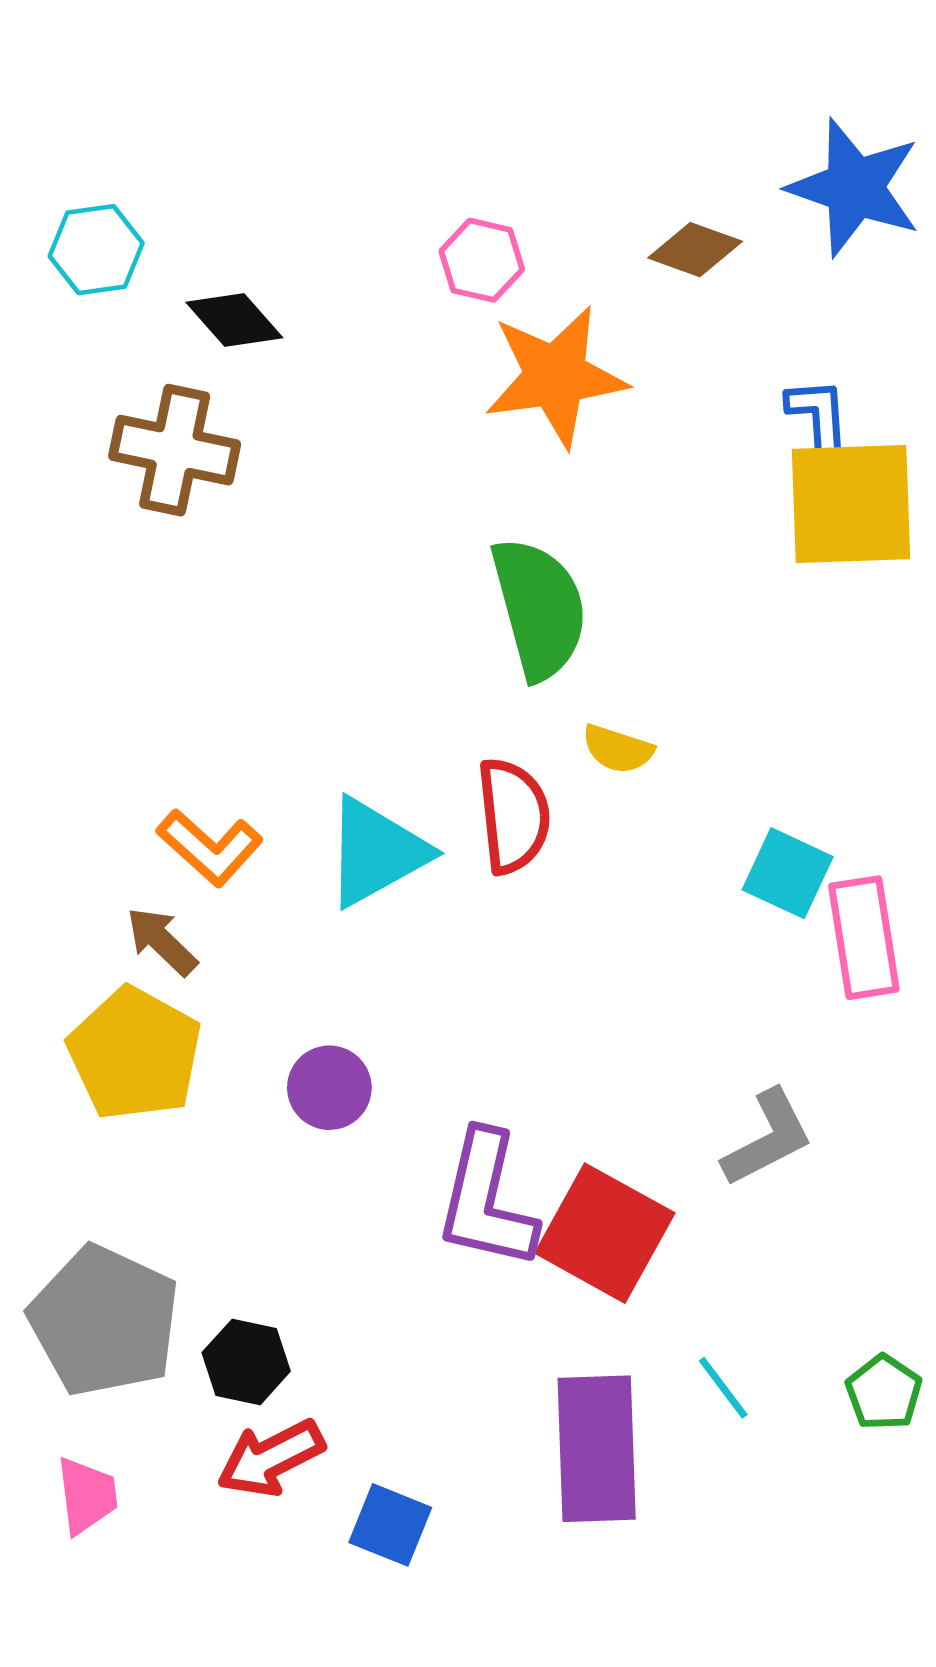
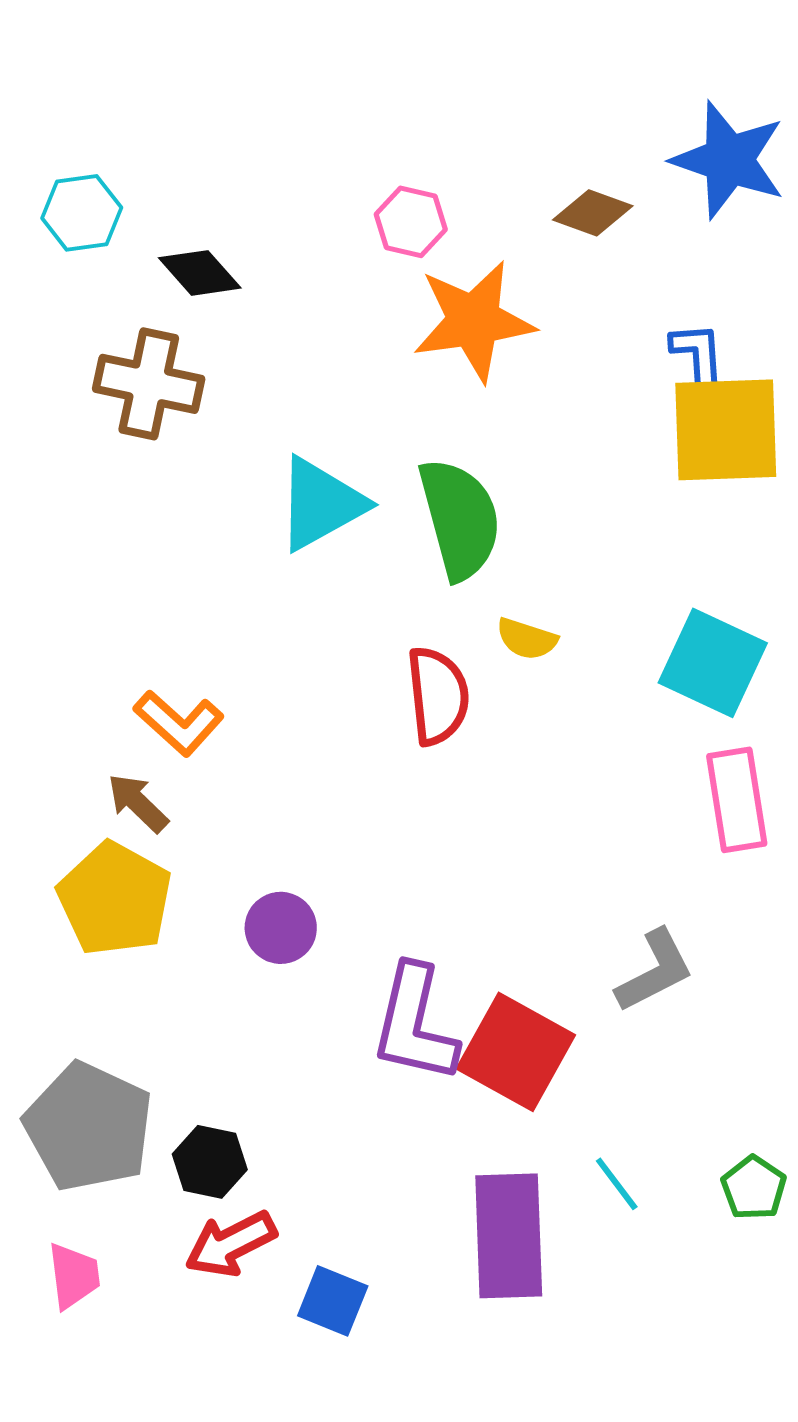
cyan triangle: (376, 852) -> (321, 504), moved
cyan square: (788, 873) -> (713, 663), moved, size x1.4

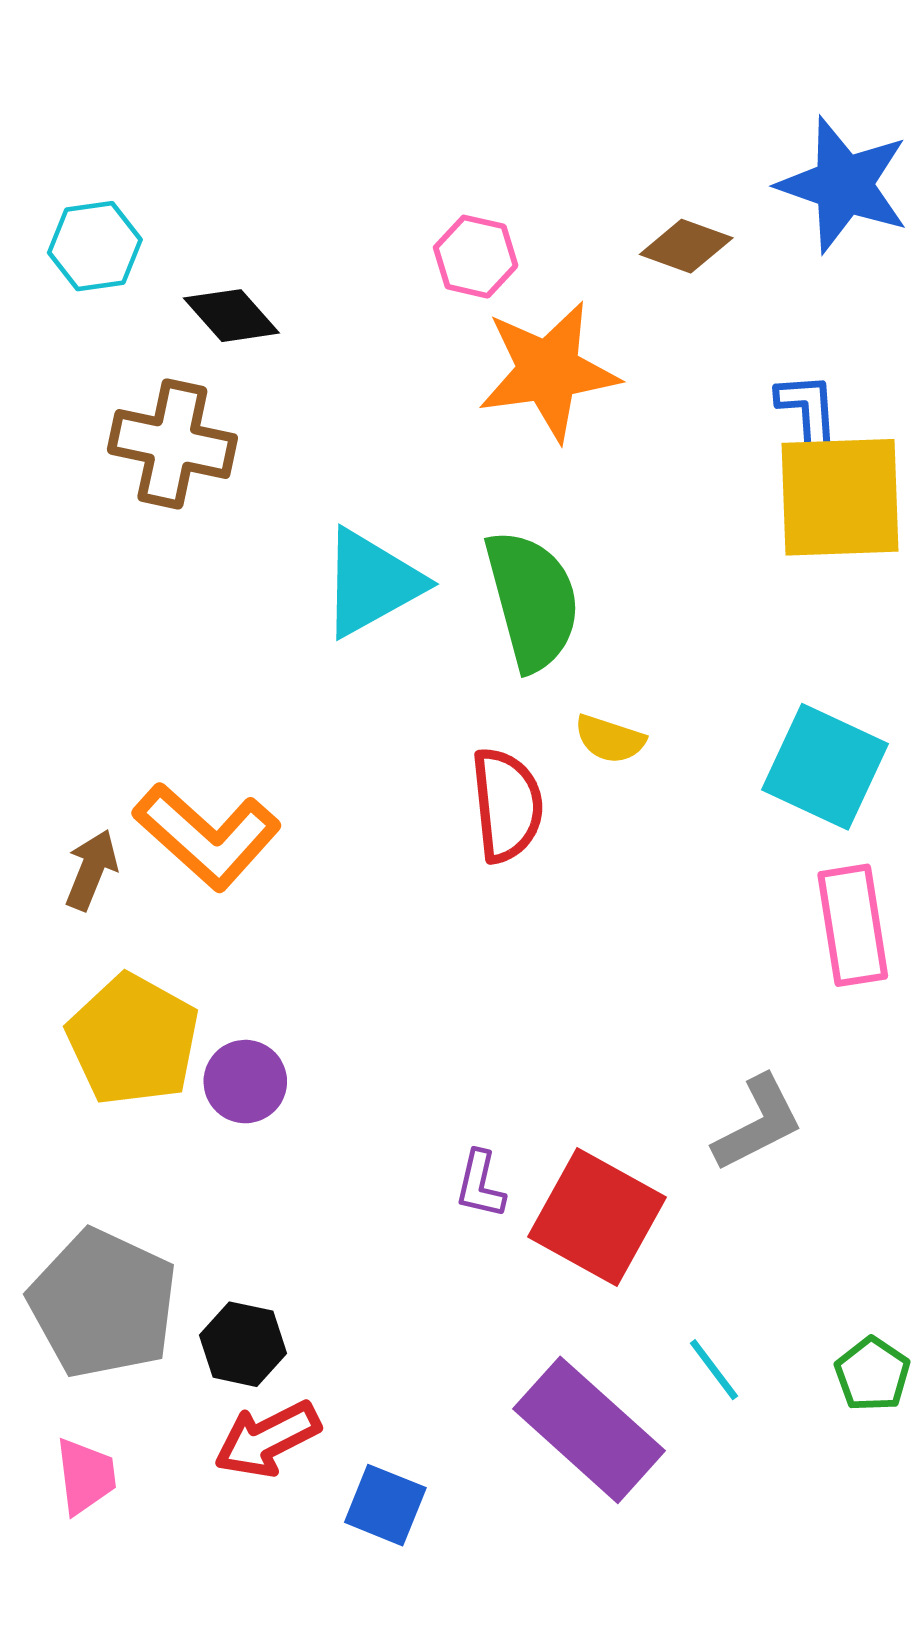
orange L-shape: (179, 723) -> (207, 836), size x1.4
brown arrow: (138, 803) -> (91, 870), moved, turned 68
purple circle: (281, 928) -> (245, 1082), moved
purple L-shape: (415, 1024) -> (480, 1185), size x0.5
purple rectangle: (509, 1236) -> (589, 1430), turned -46

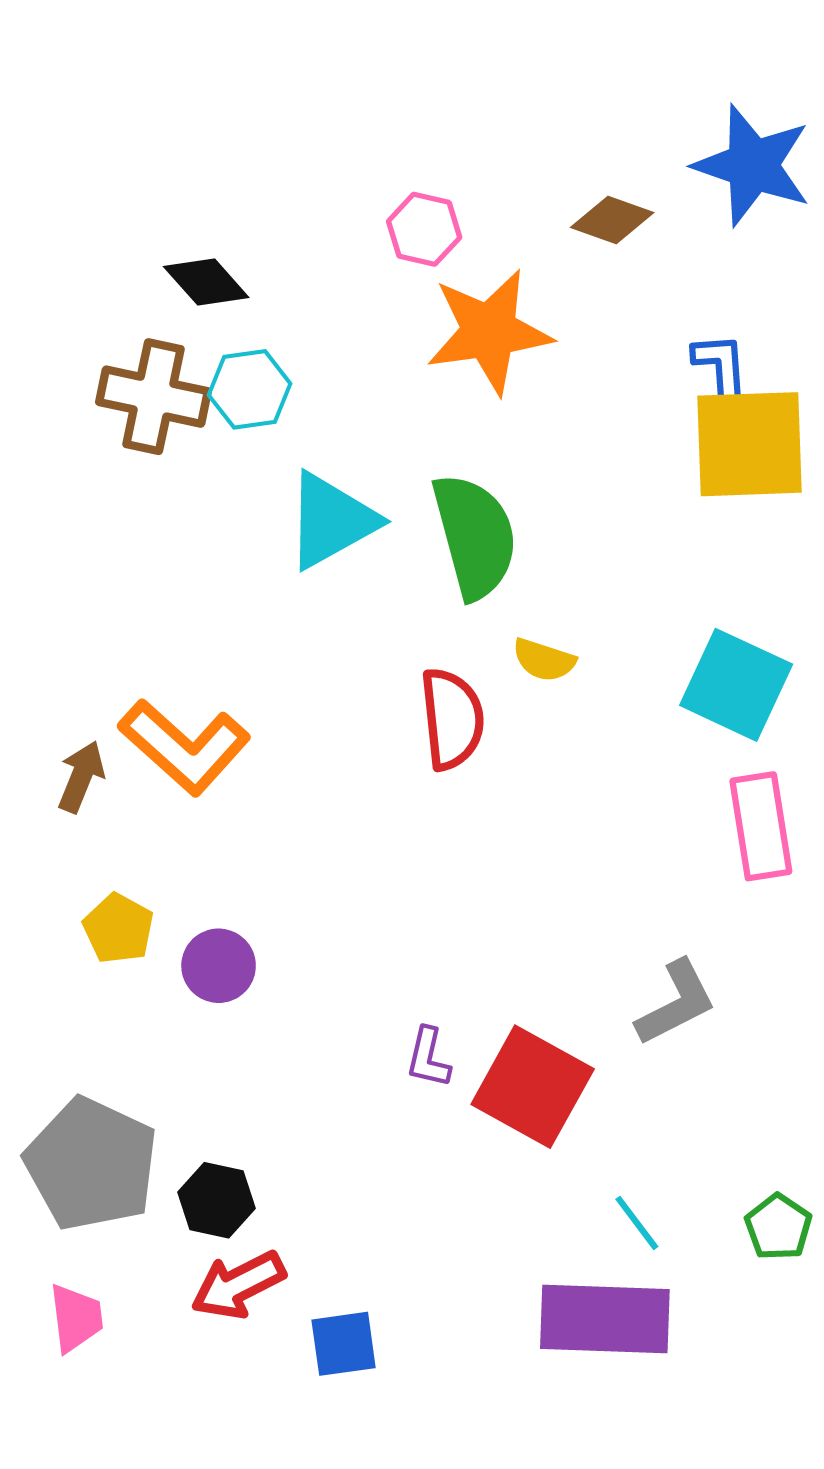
cyan hexagon: (95, 246) -> (250, 389), moved
yellow pentagon: (133, 1040) -> (118, 929), size x0.6
purple rectangle: (589, 1430) -> (605, 1319), moved, turned -40
blue square: (385, 1505) -> (344, 1344), turned -30

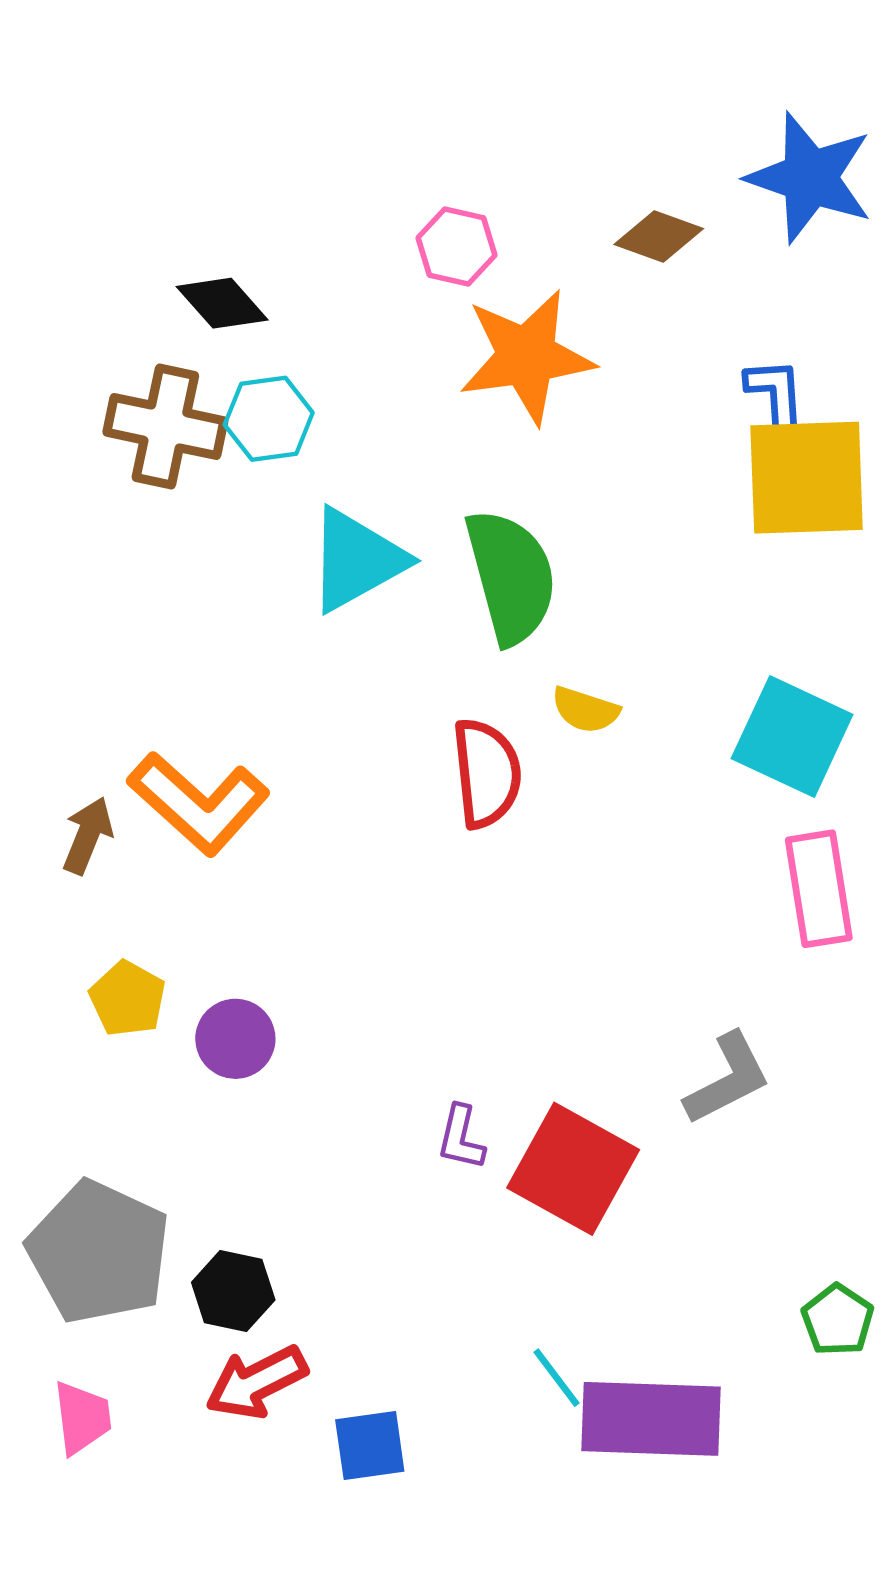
cyan line: (637, 1223) -> (557, 1378), moved

